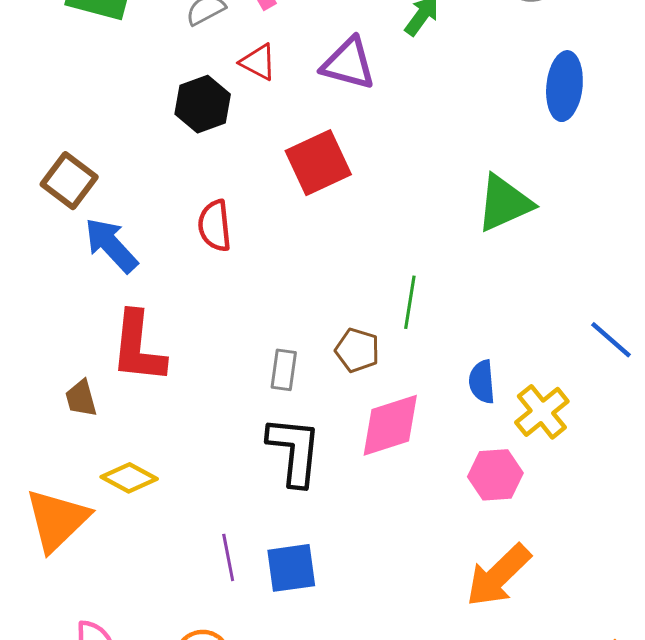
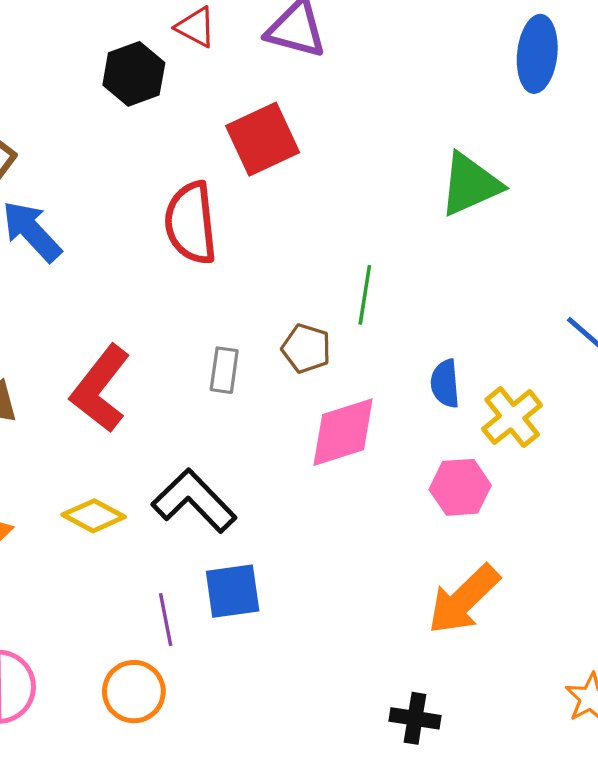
red semicircle: (215, 226) -> (191, 223), moved, size x1.4
red L-shape: (138, 347) -> (100, 389), moved, turned 32
black L-shape: (294, 451) -> (194, 501), moved, turned -50
yellow diamond: (129, 478) -> (94, 516), moved
purple line: (228, 557) -> (166, 620), moved

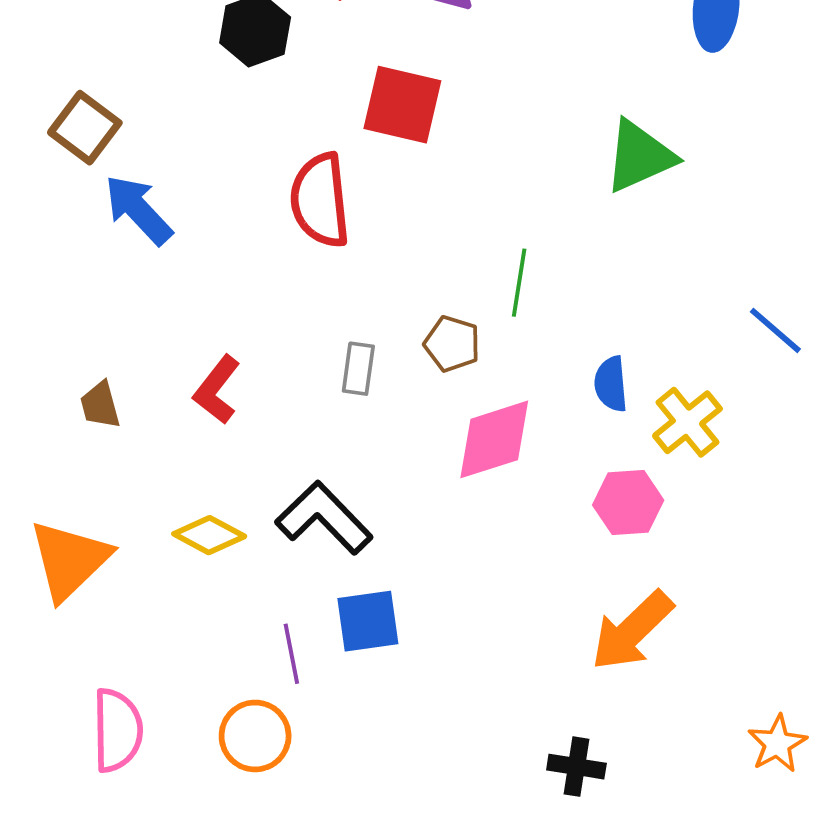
red square: (263, 139) -> (402, 105), turned 38
red L-shape: (100, 389) -> (217, 390), size x0.7

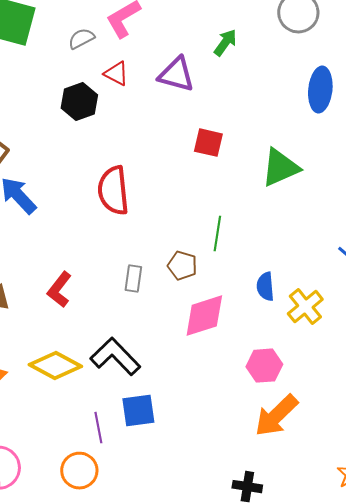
red square: (402, 105) -> (208, 143), moved, size x0.7
pink hexagon: (628, 503) -> (264, 366), moved
yellow diamond: (209, 535) -> (55, 366), size x1.4

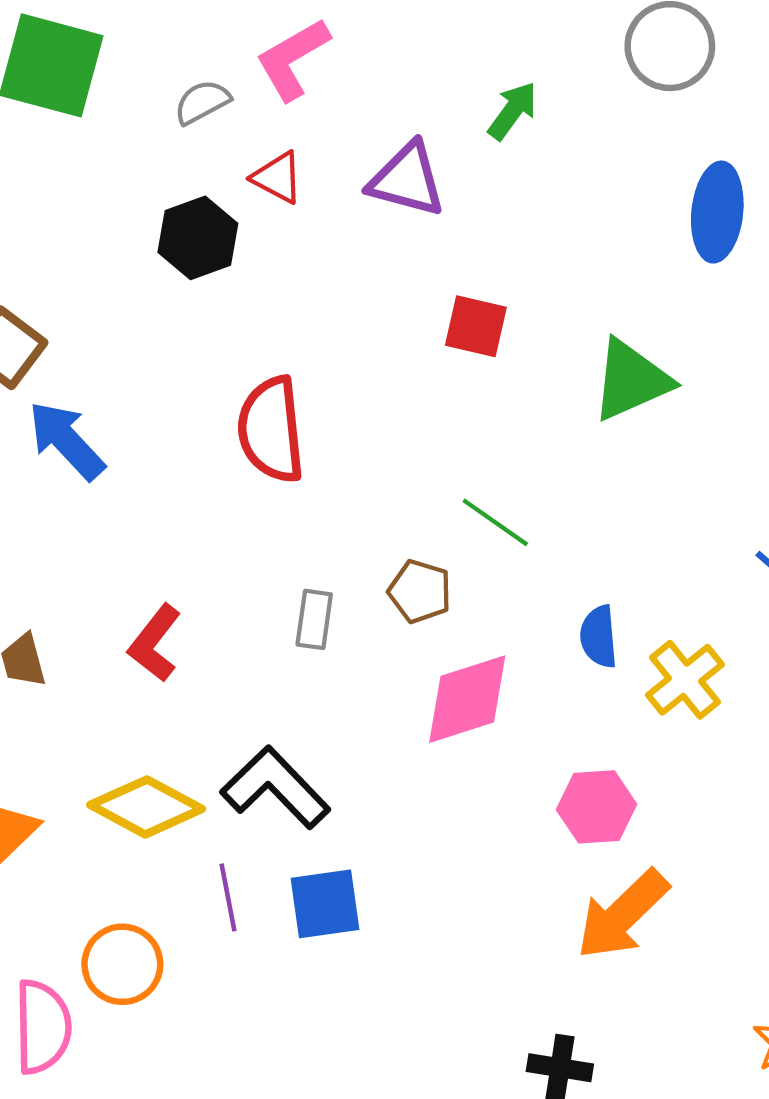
green line: (217, 234) -> (495, 522), turned -64
purple line: (98, 428) -> (228, 897), moved
orange circle: (79, 471) -> (122, 964), moved

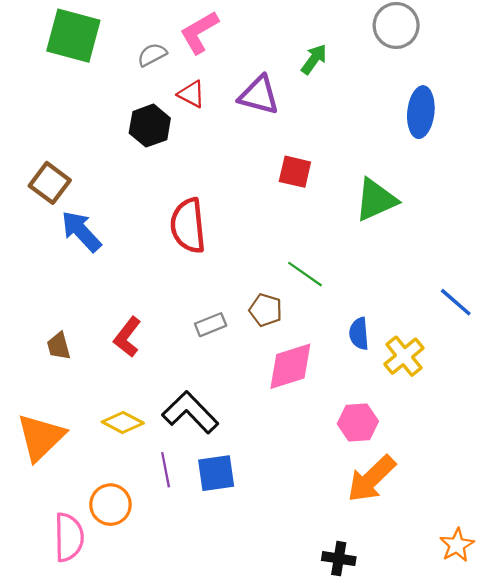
gray rectangle: (314, 619) -> (211, 325), turned 60
yellow diamond: (146, 807) -> (123, 422), size x0.7

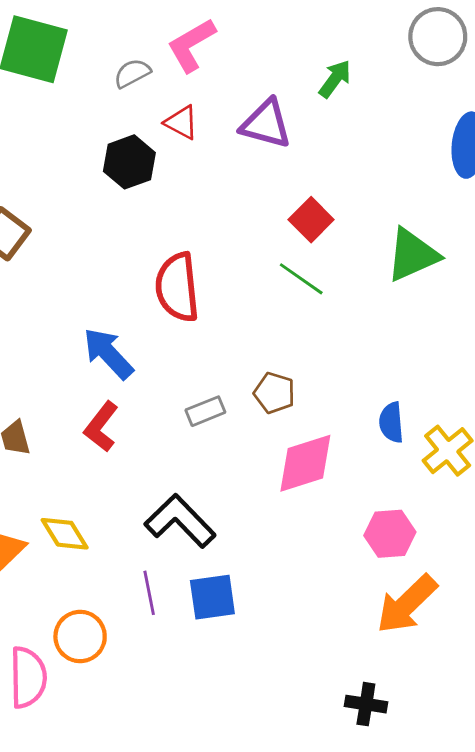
red square: (295, 172) -> (311, 220), turned 32
blue arrow: (81, 231) -> (108, 353), moved
green line: (305, 274) -> (301, 279), moved
yellow diamond: (123, 422) -> (65, 534), moved, turned 30

